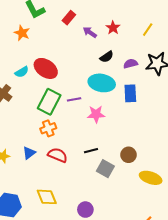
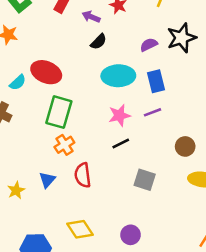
black semicircle: (107, 57) -> (98, 42), moved
purple line: (74, 99) -> (152, 112), moved
black line: (91, 151) -> (121, 143), moved
red semicircle: (58, 155) -> (83, 175), turned -108
brown circle: (129, 155) -> (185, 146), moved

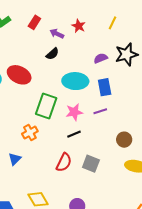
black semicircle: (98, 42) -> (52, 54), moved
green rectangle: (59, 112) -> (46, 106), moved
red semicircle: (83, 175) -> (64, 162), moved, turned -150

